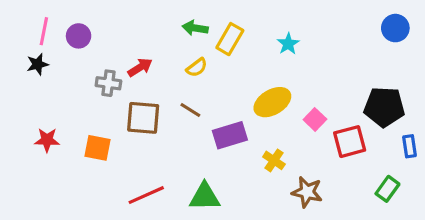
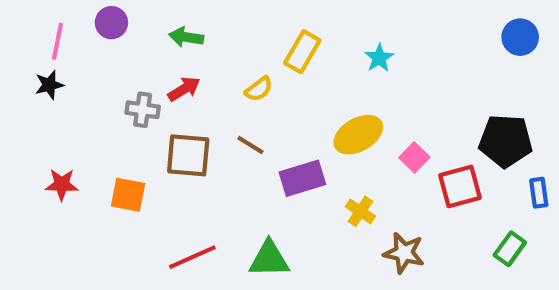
green arrow: (195, 28) -> (186, 37), moved
purple circle: (79, 36) -> (111, 23), moved

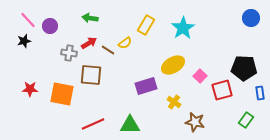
purple circle: (111, 23) -> (50, 26), moved
pink line: (58, 41) -> (28, 20), turned -54
cyan star: (379, 58) -> (183, 28), size x1.6
brown line: (250, 145) -> (108, 50), moved
orange square: (128, 195) -> (62, 94), size x1.4

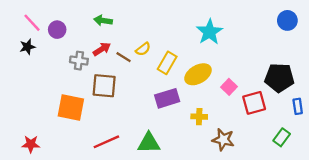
yellow rectangle: (146, 25) -> (167, 63), moved
red star: (30, 89) -> (31, 144), moved
yellow cross: (174, 102) -> (199, 117), turned -32

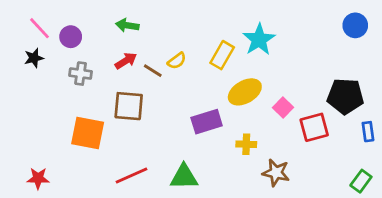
gray cross: (79, 61) -> (81, 74), moved
yellow rectangle: (167, 63) -> (222, 55), moved
green rectangle: (282, 137) -> (361, 181), moved

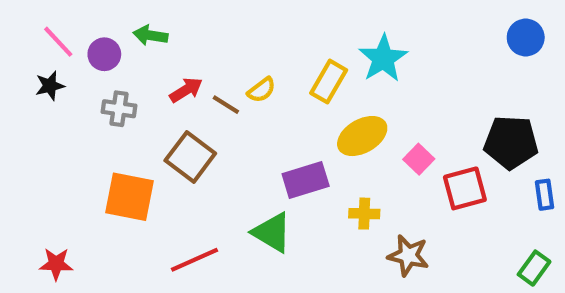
green arrow: (127, 25) -> (150, 35), moved
brown square: (129, 106) -> (190, 157), turned 32
green triangle: (184, 177) -> (272, 232), moved, turned 32

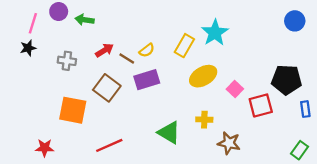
pink line: (58, 42) -> (33, 23), turned 60
purple circle: (104, 54) -> (59, 12), moved
purple rectangle: (306, 180) -> (147, 80), moved
green triangle: (272, 232) -> (169, 133), moved
red star: (56, 264) -> (45, 148), moved

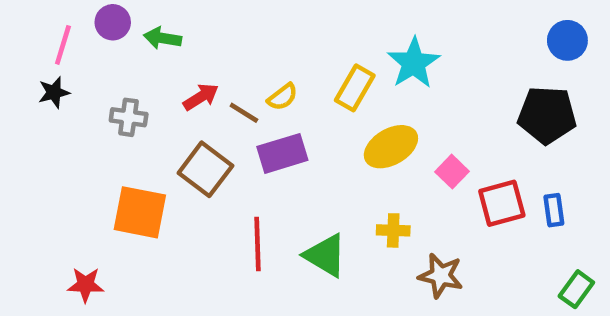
black pentagon: (287, 80) -> (547, 115), moved
blue rectangle: (305, 109) -> (554, 210), moved
red line: (109, 145) -> (257, 244), moved, turned -68

